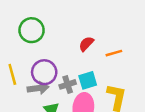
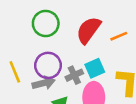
green circle: (32, 30) -> (46, 24), moved
red semicircle: (86, 44) -> (89, 30), size x1.6

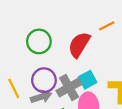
orange line: (119, 36) -> (107, 26), moved
gray cross: (74, 75) -> (69, 87), size x1.5

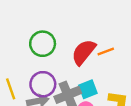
orange line: (107, 26) -> (106, 51), moved

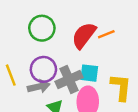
cyan square: (88, 89) -> (89, 73), turned 30

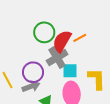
green circle: (42, 28) -> (44, 32), moved
gray cross: (69, 79) -> (57, 58), moved

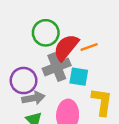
cyan square: (70, 71) -> (79, 77), moved
gray arrow: (31, 86) -> (33, 98), moved

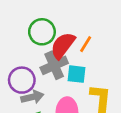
orange line: (89, 47) -> (86, 44), turned -36

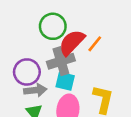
cyan square: (76, 74) -> (65, 81), moved

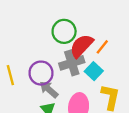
cyan square: (65, 81) -> (94, 71), moved, turned 30
gray arrow: (35, 90) -> (49, 89), turned -132

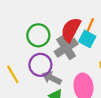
green circle: (64, 31) -> (38, 35), moved
cyan square: (94, 71) -> (87, 39), moved

